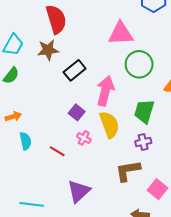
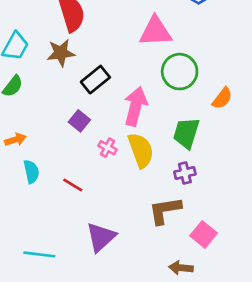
purple square: (77, 112) -> (79, 121), moved
pink cross: (84, 138) -> (107, 148), moved

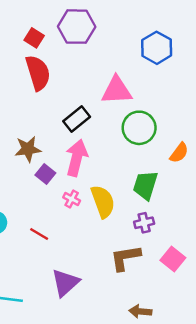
brown star: (61, 53) -> (28, 149), moved
black rectangle: (95, 80) -> (77, 119), moved
pink arrow: (136, 106) -> (77, 158), moved
pink square: (204, 234) -> (173, 259), moved

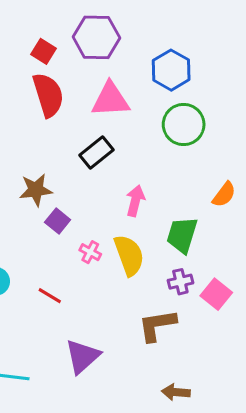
blue hexagon: (157, 48) -> (171, 70), moved
pink triangle: (117, 90) -> (110, 100), moved
green circle: (139, 128) -> (184, 124), moved
pink arrow: (77, 158) -> (135, 201), moved, size x0.7
pink square: (173, 259) -> (216, 294), moved

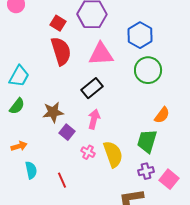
orange semicircle: (224, 195) -> (162, 115), moved
pink arrow: (135, 201) -> (94, 119), moved
red line: (50, 296) -> (62, 180), turned 35

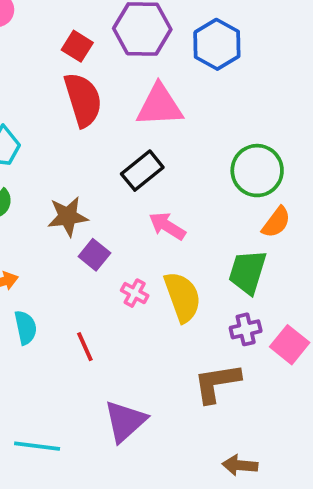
blue hexagon: (140, 35) -> (217, 44), moved
green circle: (148, 70) -> (257, 171), moved
pink arrow: (94, 119) -> (167, 226), moved, turned -72

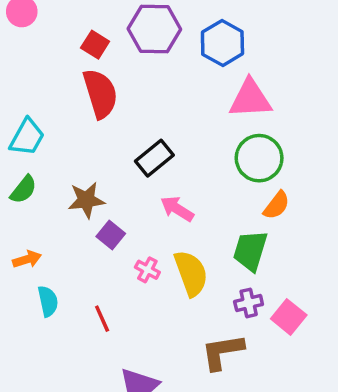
pink triangle: (160, 105) -> (250, 99), moved

